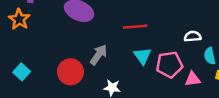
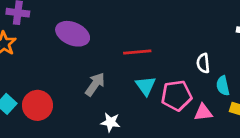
white semicircle: (193, 36) -> (203, 63), turned -91
red circle: (70, 72) -> (37, 105), moved

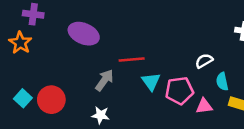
red line: (137, 52) -> (132, 60), moved
white semicircle: (203, 63) -> (204, 61), turned 66
white star: (110, 122) -> (101, 115), moved

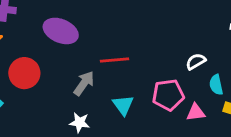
cyan triangle: (151, 82) -> (123, 105), moved
red circle: (51, 100) -> (24, 73), moved

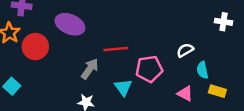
red circle: (24, 73) -> (35, 47), moved
pink pentagon: (168, 95) -> (149, 69), moved
pink triangle: (196, 112) -> (185, 94), turned 35

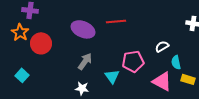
purple ellipse: (70, 24) -> (83, 29), moved
red line: (116, 49) -> (116, 21), moved
pink triangle: (185, 94) -> (162, 81), size x1.5

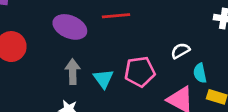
gray arrow: (85, 61) -> (73, 72), turned -36
cyan triangle: (112, 76) -> (103, 79), moved

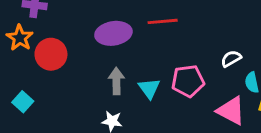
purple ellipse: (70, 27) -> (113, 33), turned -32

